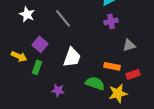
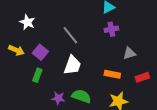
gray line: (63, 18) -> (70, 35), moved
yellow arrow: (19, 56) -> (16, 50), moved
red rectangle: (133, 74) -> (142, 77), moved
green semicircle: (95, 83) -> (81, 96), moved

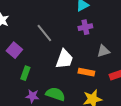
white trapezoid: (72, 65) -> (64, 59), moved
green rectangle: (37, 75) -> (25, 73), moved

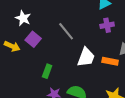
purple square: (14, 50) -> (33, 39), moved
orange rectangle: (86, 72) -> (110, 61), moved

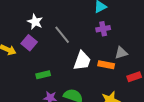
white star: (23, 18) -> (35, 22), moved
green rectangle: (47, 71) -> (43, 75), turned 56

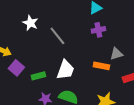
purple square: (29, 43) -> (16, 68), moved
white trapezoid: (82, 61) -> (65, 70), moved

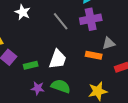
purple cross: (98, 30) -> (91, 19), size x1.5
gray line: (57, 36) -> (61, 21), moved

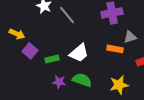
gray line: (61, 21) -> (67, 15), moved
white trapezoid: (58, 59) -> (79, 53), turned 30

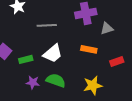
gray line: (67, 15) -> (47, 25), moved, turned -54
gray triangle: (130, 37) -> (107, 28), moved

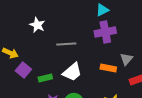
gray triangle: (107, 28) -> (126, 59), moved, turned -32

